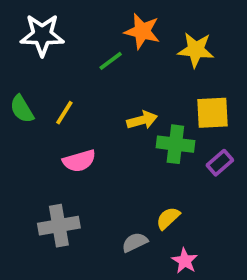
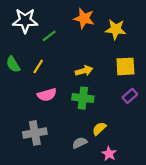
green line: (111, 61) -> (49, 36), moved
green cross: (175, 144) -> (83, 98), moved

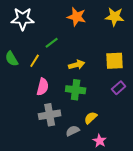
yellow star: (116, 29) -> (115, 17), moved
green line: (49, 36) -> (52, 43), moved
pink semicircle: (47, 95) -> (43, 87), turned -60
gray cross: (35, 133) -> (50, 115), moved

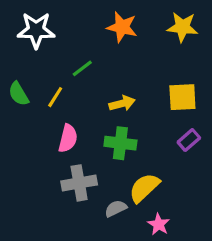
yellow semicircle: (91, 118) -> (144, 188), size x1.5

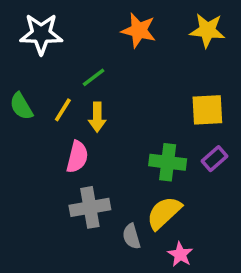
yellow arrow: (122, 103) -> (97, 117), moved, turned 105
green cross: (120, 143) -> (168, 162), moved
gray semicircle: (116, 208) -> (131, 236), turned -80

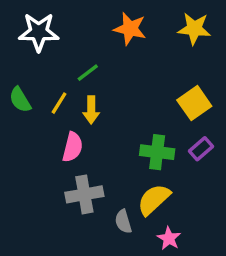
yellow square: (207, 110) -> (194, 103), turned -32

